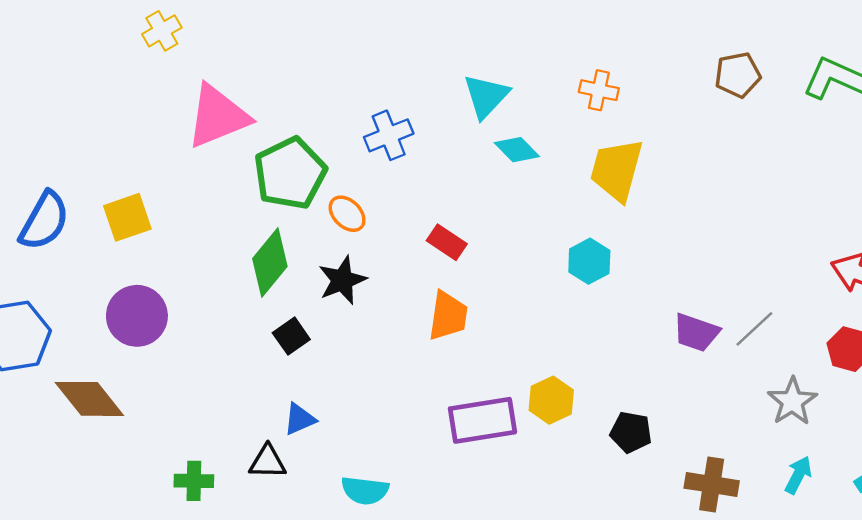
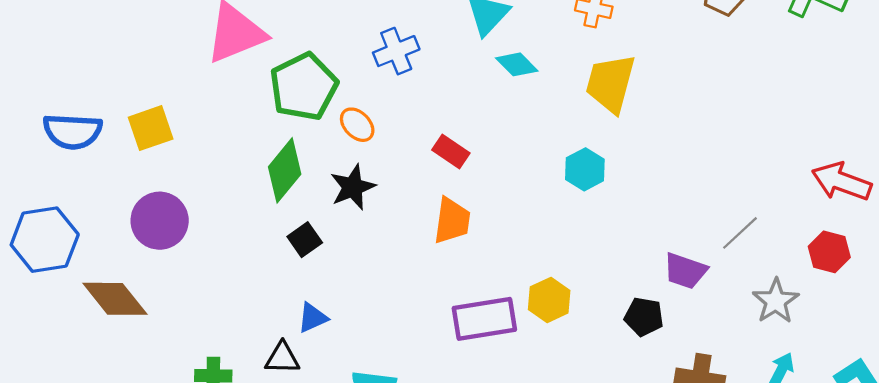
blue semicircle: (44, 221) -> (73, 131), turned 64
purple trapezoid: (696, 332) -> (685, 271), moved
black pentagon: (631, 432) -> (644, 317), moved

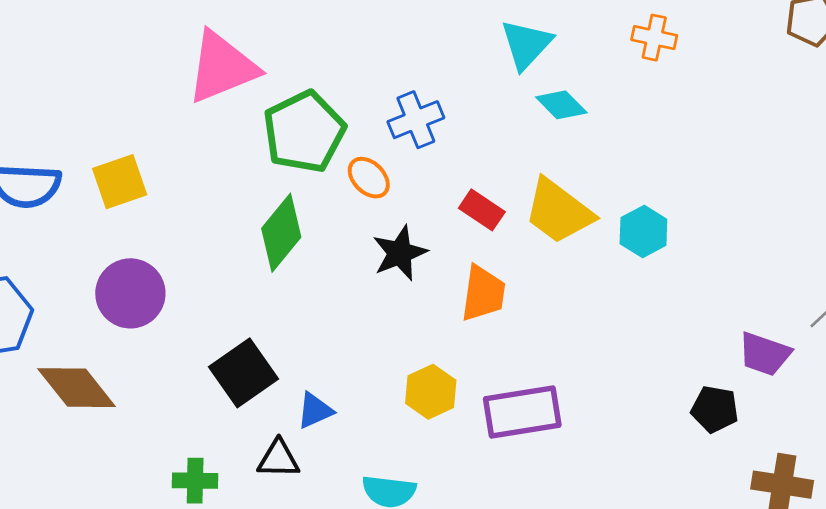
blue cross: (396, 51) -> (416, 120), moved
yellow trapezoid: (610, 83) -> (559, 211), moved, turned -68
black star: (353, 187) -> (400, 253), moved
black square: (305, 240) -> (244, 373), moved, size x1.6
yellow hexagon: (549, 300) -> (431, 392), moved

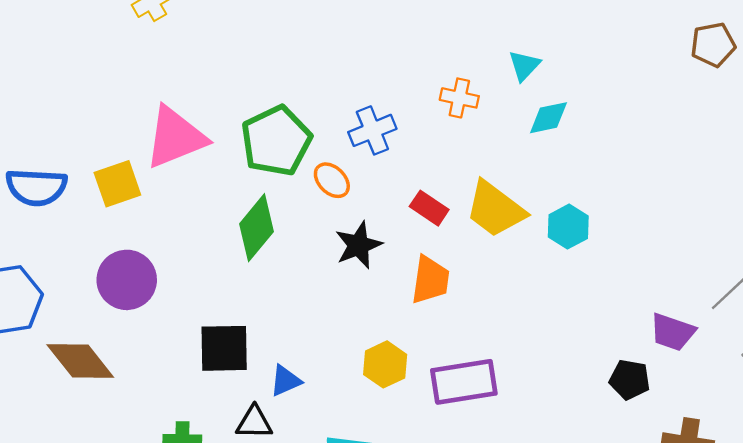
orange cross: (654, 38) -> (459, 98), moved
cyan triangle: (526, 44) -> (524, 66), moved, size x0.7
pink triangle: (222, 67) -> (175, 137), moved
cyan diamond: (561, 105) -> (549, 118), moved, turned -57
black square: (244, 373) -> (224, 348), turned 34

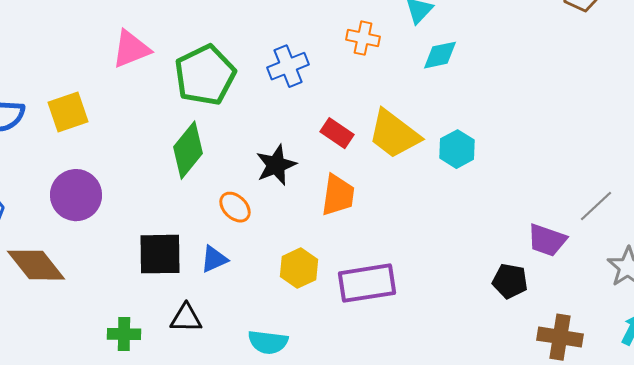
pink triangle: (175, 137) -> (131, 49), moved, size x0.7
orange ellipse: (332, 180) -> (235, 207), moved
blue triangle: (285, 381) -> (214, 259), moved

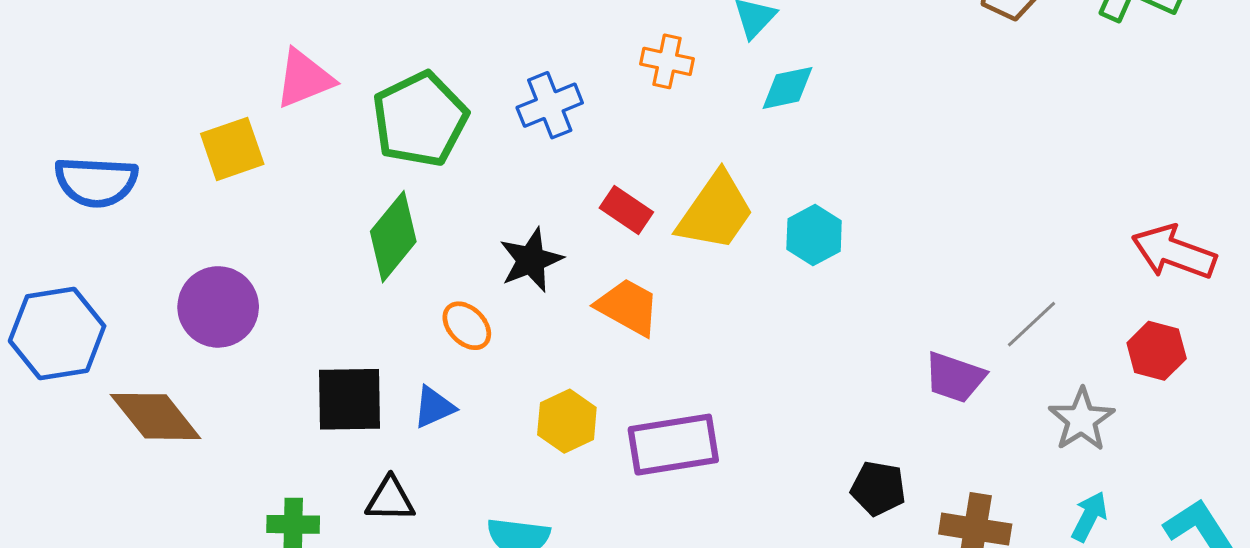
yellow square: (68, 112) -> (232, 149), moved
yellow trapezoid: (394, 134) -> (716, 212), turned -92
orange trapezoid: (338, 195) -> (628, 307), turned -69
black pentagon: (510, 281) -> (878, 488), moved

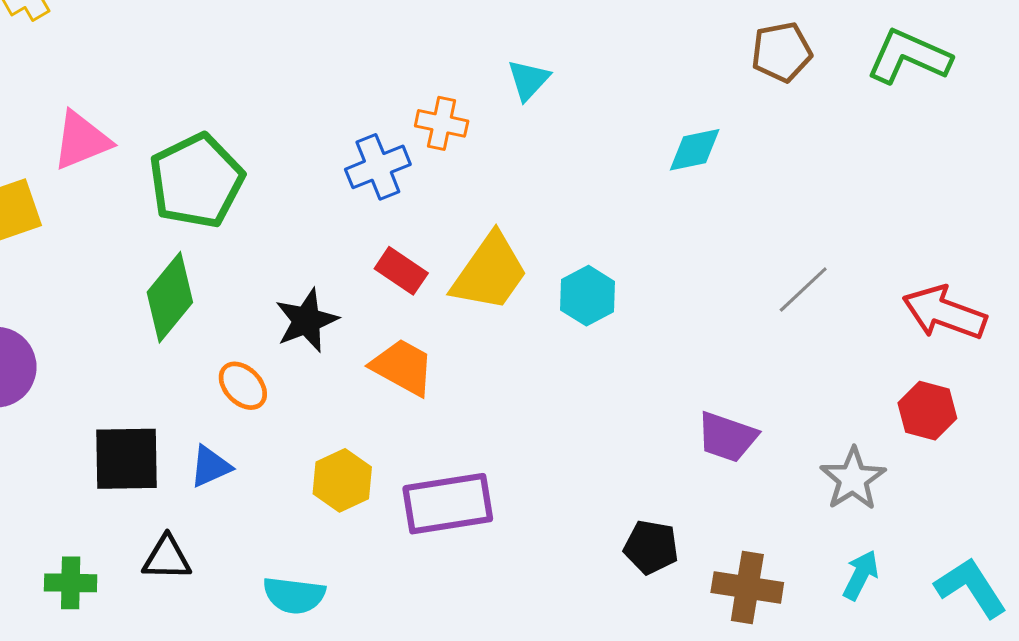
cyan diamond: (787, 88) -> (695, 150), moved
blue cross: (550, 105) -> (378, 167), moved
gray line: (1031, 324) -> (803, 289), moved

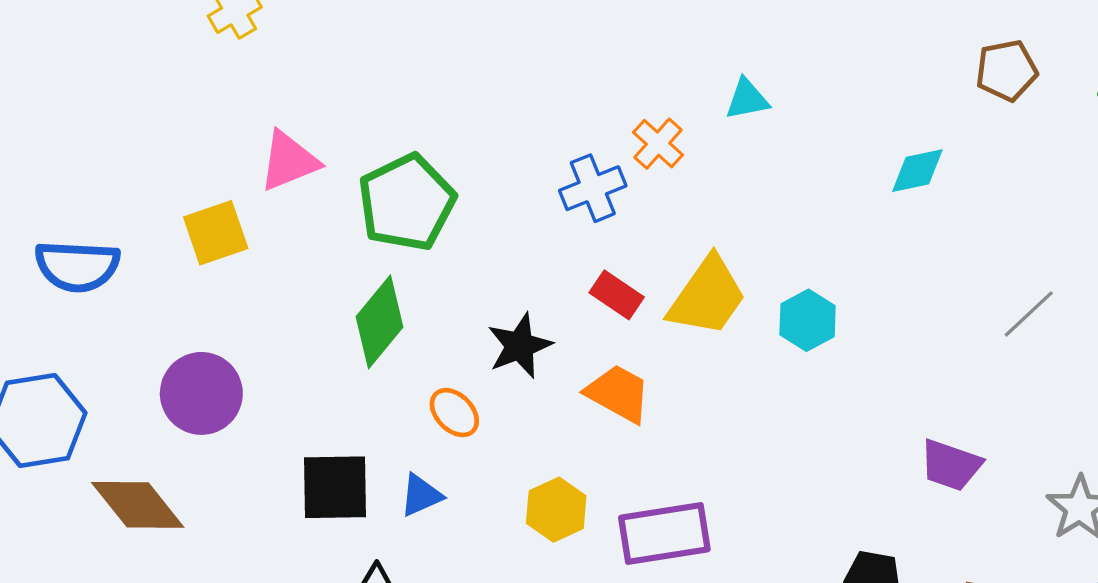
cyan triangle: (528, 80) -> (747, 99), turned 36
orange cross: (442, 123) -> (658, 144), turned 30

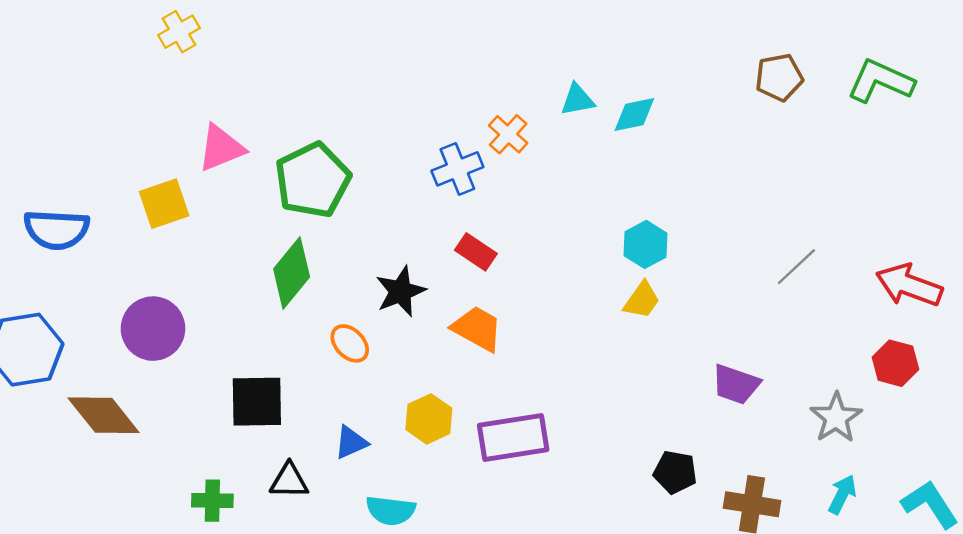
cyan diamond: (917, 171) -> (634, 115), moved
yellow trapezoid: (707, 296) -> (642, 300), moved, size x0.6
cyan hexagon: (808, 320) -> (645, 244), moved
blue triangle: (421, 495) -> (351, 442), moved

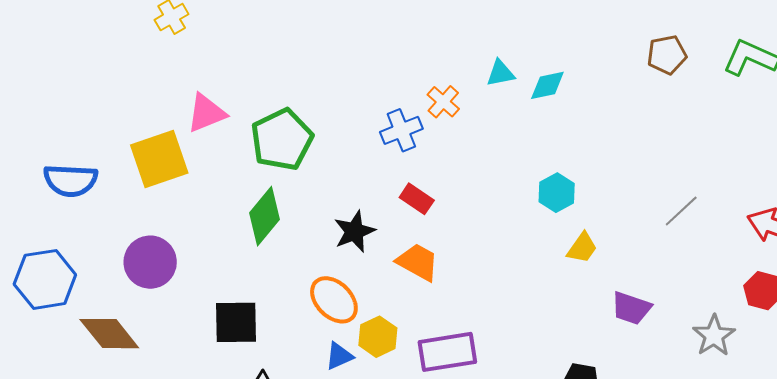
yellow square: (164, 204) -> (159, 159), size x1.4
yellow trapezoid: (642, 300) -> (582, 248), moved
orange ellipse: (350, 343) -> (334, 300), moved, size x1.5
blue triangle: (351, 442) -> (339, 356), moved

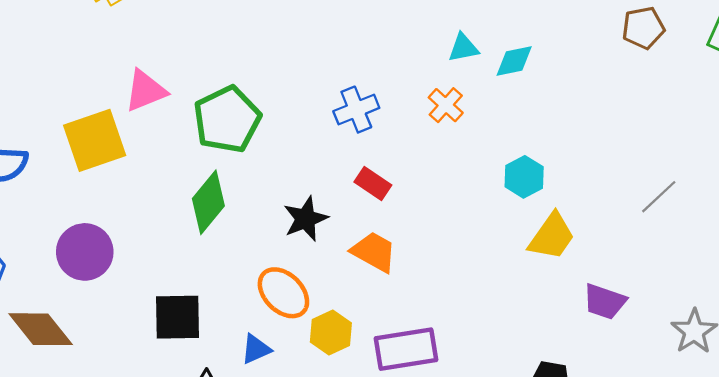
orange cross: (443, 102) -> (446, 105), moved
yellow trapezoid: (582, 248) -> (552, 236), size x1.4
blue triangle: (339, 356) -> (256, 349), moved

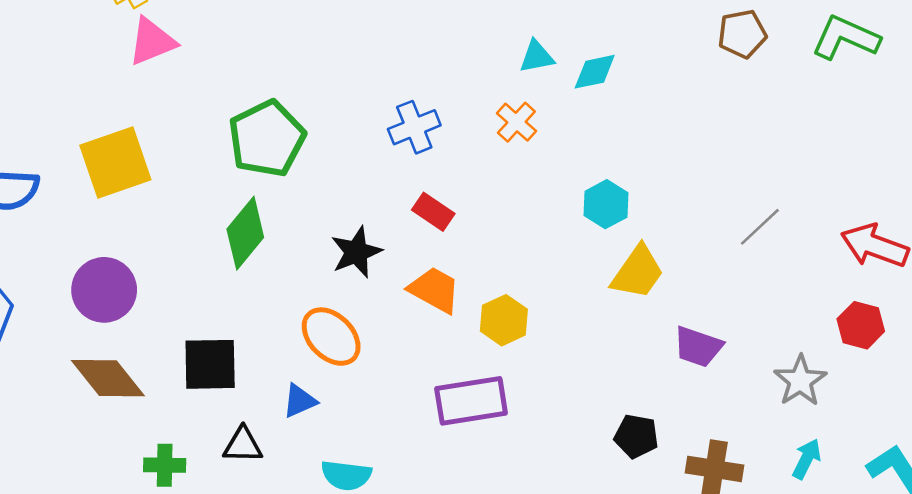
pink triangle: (145, 91) -> (152, 41), moved
brown diamond: (41, 329) -> (108, 378), moved
yellow hexagon: (331, 333) -> (504, 320), moved

